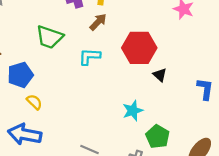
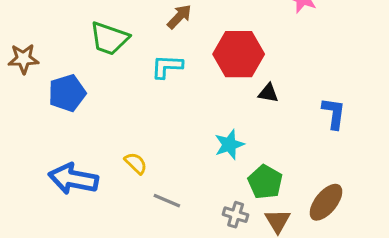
black triangle: (160, 75) -> (268, 93), turned -32
yellow semicircle: (34, 102) -> (136, 163), moved

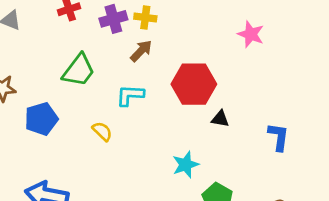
green trapezoid: (109, 38) -> (79, 70), turned -72
yellow semicircle: (136, 163) -> (102, 131), moved

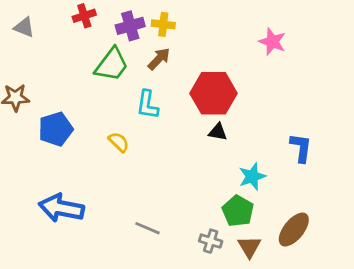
green trapezoid: (79, 70) -> (112, 65), moved
cyan L-shape: (130, 95) -> (147, 105), turned -84
black triangle: (220, 119) -> (218, 132), moved
cyan star: (186, 165) -> (252, 176), moved

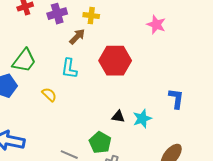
yellow cross: (163, 24) -> (91, 16), moved
green trapezoid: (112, 65) -> (24, 61), moved
black triangle: (218, 132) -> (118, 117), moved
green pentagon: (238, 211) -> (100, 143), moved

